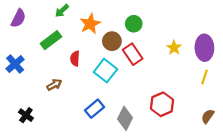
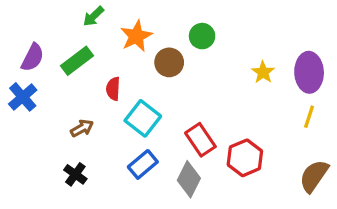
purple semicircle: (18, 18) -> (33, 57), moved
red rectangle: (133, 54) -> (200, 140), moved
cyan square: (105, 71) -> (143, 118), moved
black cross: (26, 115) -> (75, 174), moved
brown semicircle: (208, 116) -> (314, 176), size x1.5

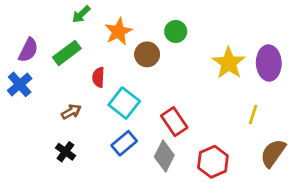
yellow star: (263, 72) -> (229, 63), size x1.6
yellow line: (309, 117) -> (253, 115), moved
red hexagon: (245, 158) -> (213, 162), moved

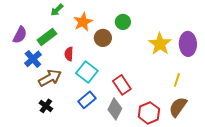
blue cross: (20, 84) -> (33, 59), moved
brown arrow: (71, 112) -> (50, 78), size x1.6
brown semicircle: (273, 153) -> (178, 107), moved

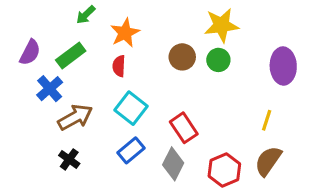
green circle: (123, 22) -> (218, 60), moved
brown circle: (103, 38) -> (182, 57), moved
yellow star: (160, 44) -> (221, 25), moved, turned 30
red semicircle: (69, 54) -> (119, 66), moved

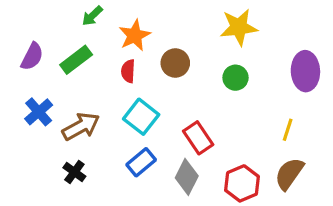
brown circle: (182, 57) -> (175, 63), moved
green circle: (218, 60) -> (235, 78), moved
blue cross: (50, 89) -> (39, 112), moved

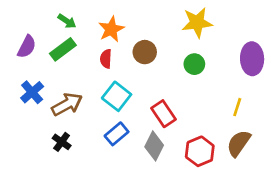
green arrow: (92, 16) -> (67, 21), moved, turned -102

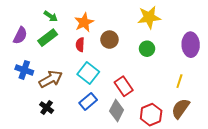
blue cross: (32, 92) -> (24, 70), turned -30

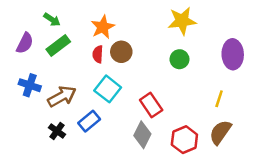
green arrow: (51, 16) -> (52, 20), moved
brown circle: (109, 40) -> (121, 52), moved
blue rectangle: (88, 101) -> (89, 121), moved

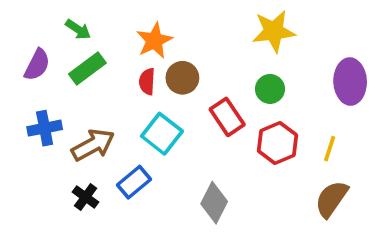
blue cross: (30, 85) -> (45, 128), turned -30
red rectangle: (151, 105) -> (227, 117), moved
red hexagon: (184, 140) -> (277, 143), moved

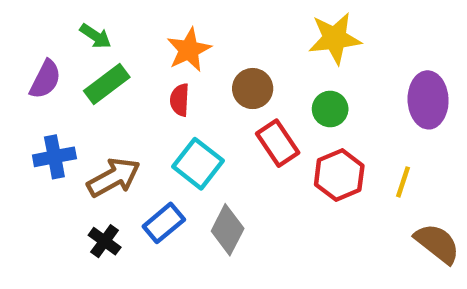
brown circle: (182, 78) -> (253, 89), moved
brown semicircle: (331, 199) -> (437, 243), moved, turned 93
gray diamond: (214, 203) -> (228, 230), moved

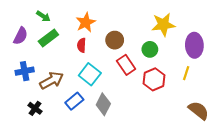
yellow star: (335, 38) -> (163, 25), moved
yellow line: (403, 182) -> (186, 73), moved
black cross: (105, 241) -> (35, 108), moved

